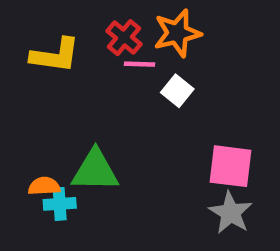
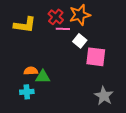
pink square: (230, 166) -> (96, 57), moved
green triangle: (95, 171) -> (43, 77), size x0.7
orange semicircle: (44, 186) -> (31, 71), moved

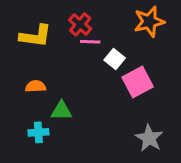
orange star: (80, 15) -> (149, 22), moved
pink square: (96, 57) -> (138, 82), turned -35
orange semicircle: (31, 71) -> (36, 86), moved

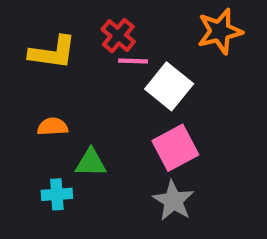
white square: (115, 59) -> (169, 86), size x1.5
pink square: (138, 82) -> (175, 148), moved
gray star: (149, 138) -> (173, 201), moved

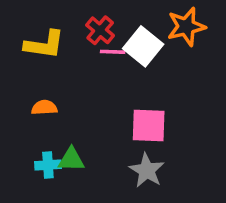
white square: (169, 86) -> (143, 46), moved
pink square: (175, 148) -> (149, 125), turned 30
green triangle: (91, 163) -> (71, 160), moved

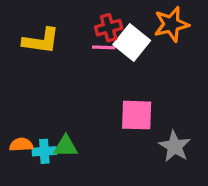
red cross: (100, 30) -> (109, 28), moved, turned 35
orange semicircle: (44, 108) -> (21, 145), moved
gray star: (147, 170) -> (175, 146), moved

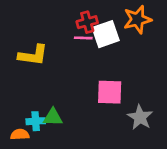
yellow L-shape: (41, 41) -> (33, 55), moved
white square: (132, 42) -> (106, 34), turned 32
orange semicircle: (21, 145) -> (20, 134), moved

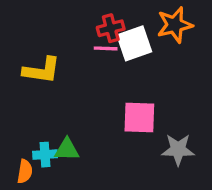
gray star: (140, 117) -> (178, 150), turned -30
orange semicircle: (20, 134) -> (25, 171), turned 102

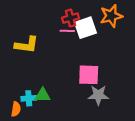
gray star: (178, 150) -> (98, 95), moved

